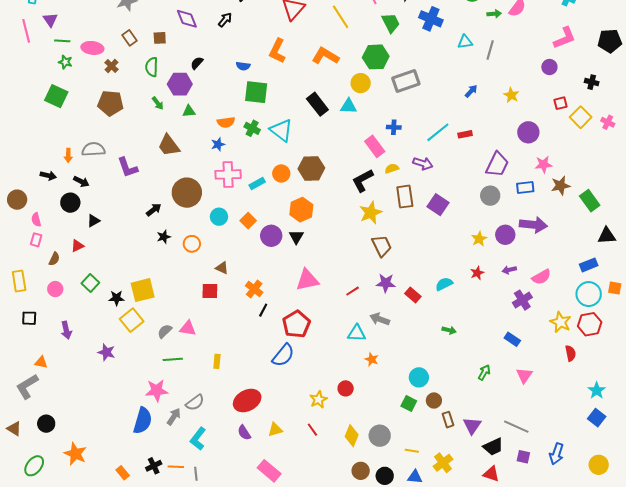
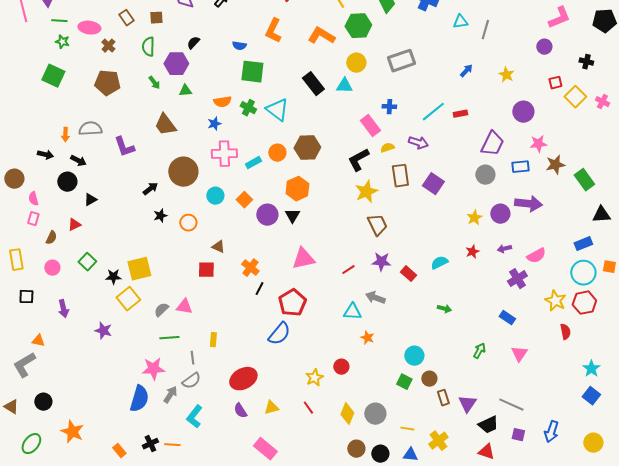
green hexagon: (376, 57) -> (358, 26), moved
gray line: (196, 474) -> (192, 358), moved

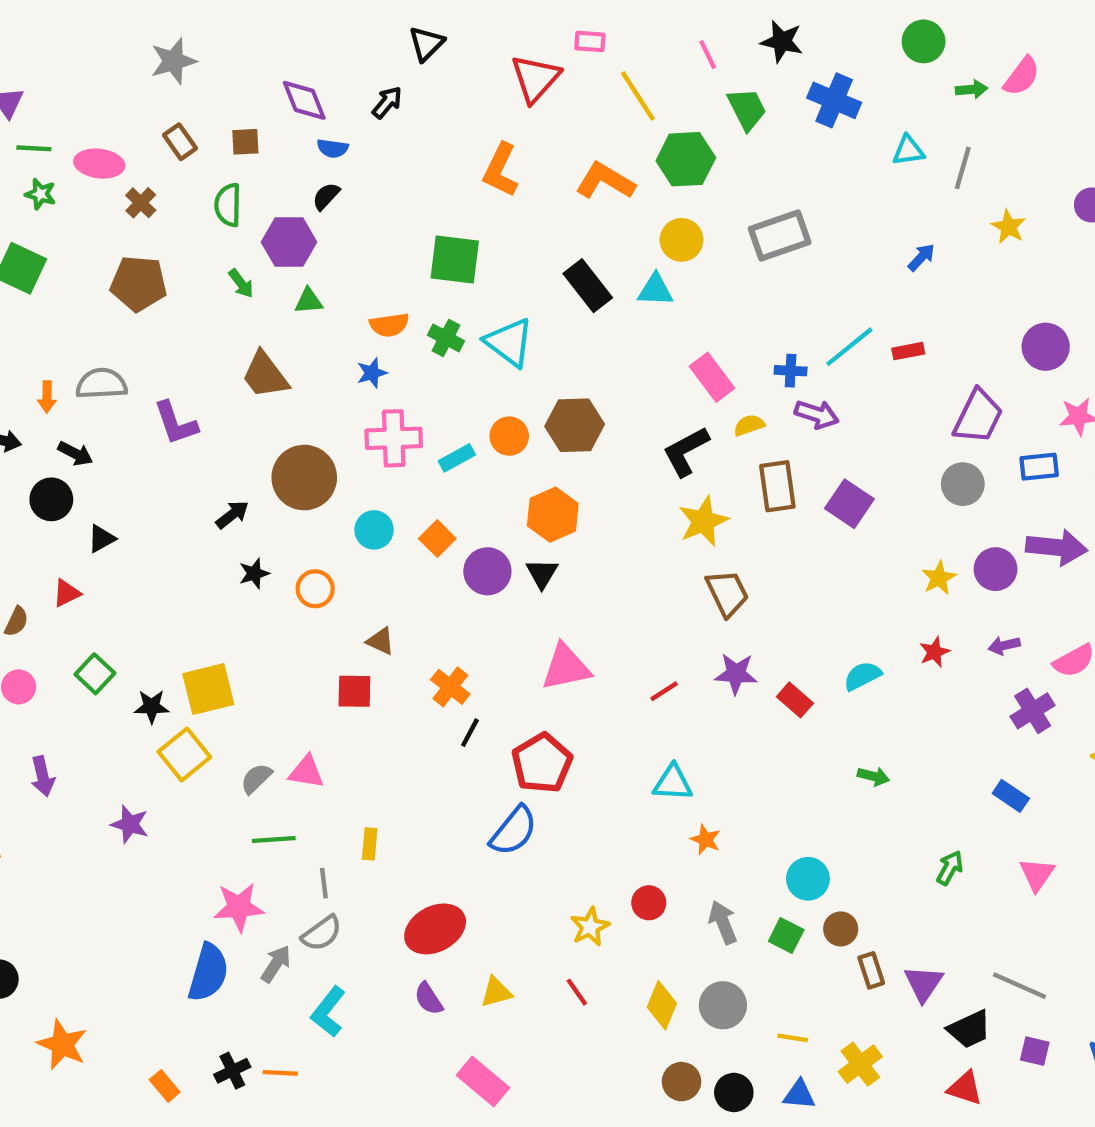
blue semicircle: (239, 46) -> (333, 148), moved
yellow star: (506, 75) -> (1009, 227), moved
blue cross: (389, 107) -> (791, 371), moved
gray arrow: (375, 298) -> (723, 922), moved, turned 48

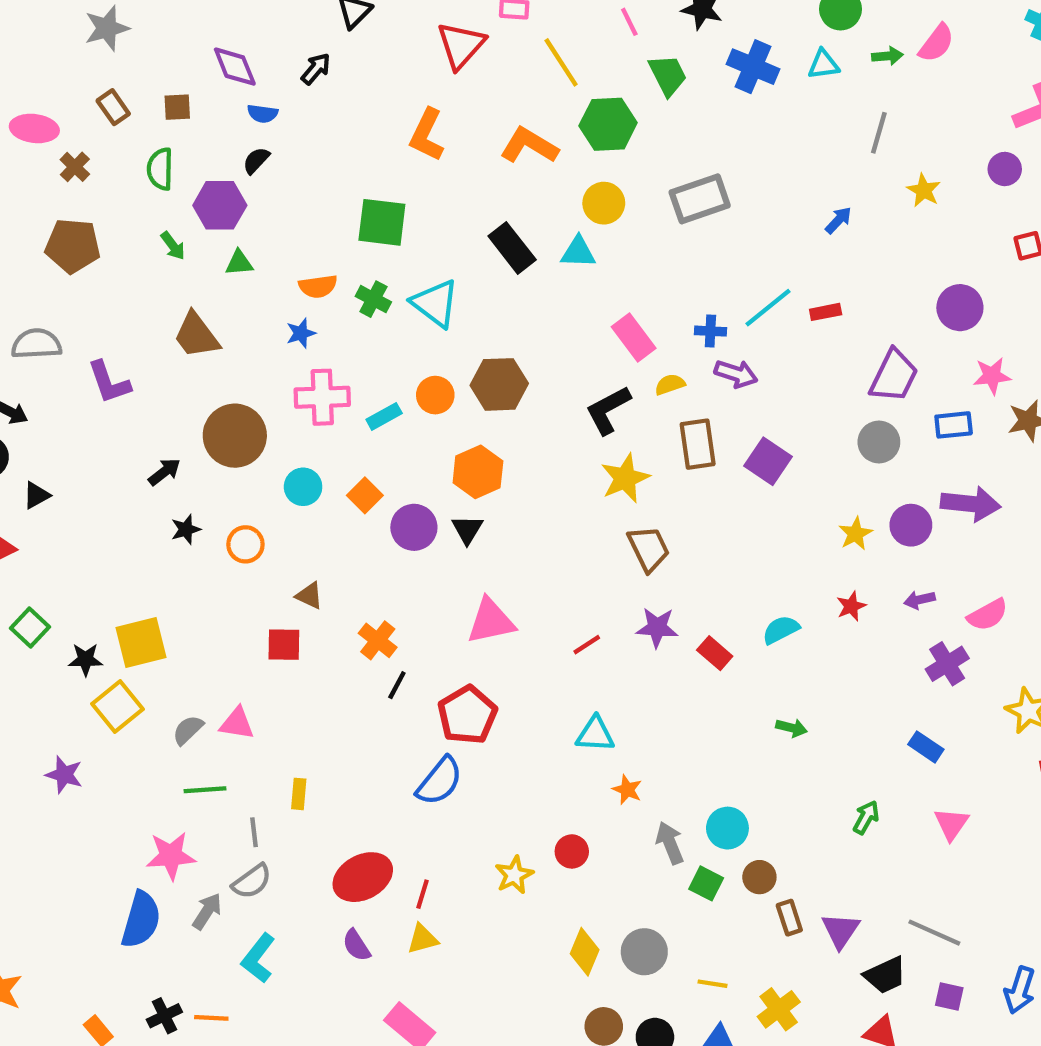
cyan triangle: (908, 150) -> (823, 64), moved
gray arrow: (723, 922) -> (670, 843), moved
red line: (577, 992) -> (422, 894), moved, turned 52

